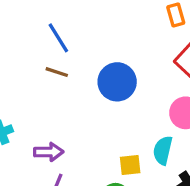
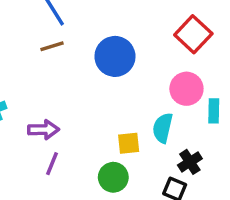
brown line: (57, 72) -> (52, 46), turned -35

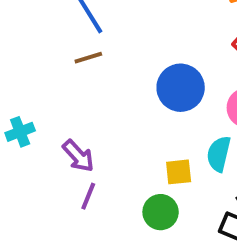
blue circle: (115, 56) -> (181, 88), moved
purple arrow: (43, 130) -> (78, 156), turned 48

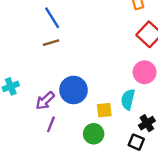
blue circle: (181, 88) -> (73, 90), moved
purple arrow: (78, 156) -> (45, 101), turned 90

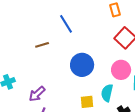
blue line: (52, 18) -> (66, 24), moved
blue circle: (73, 90) -> (82, 65), moved

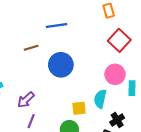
blue line: (66, 24) -> (57, 25), turned -66
blue circle: (82, 65) -> (61, 65), moved

